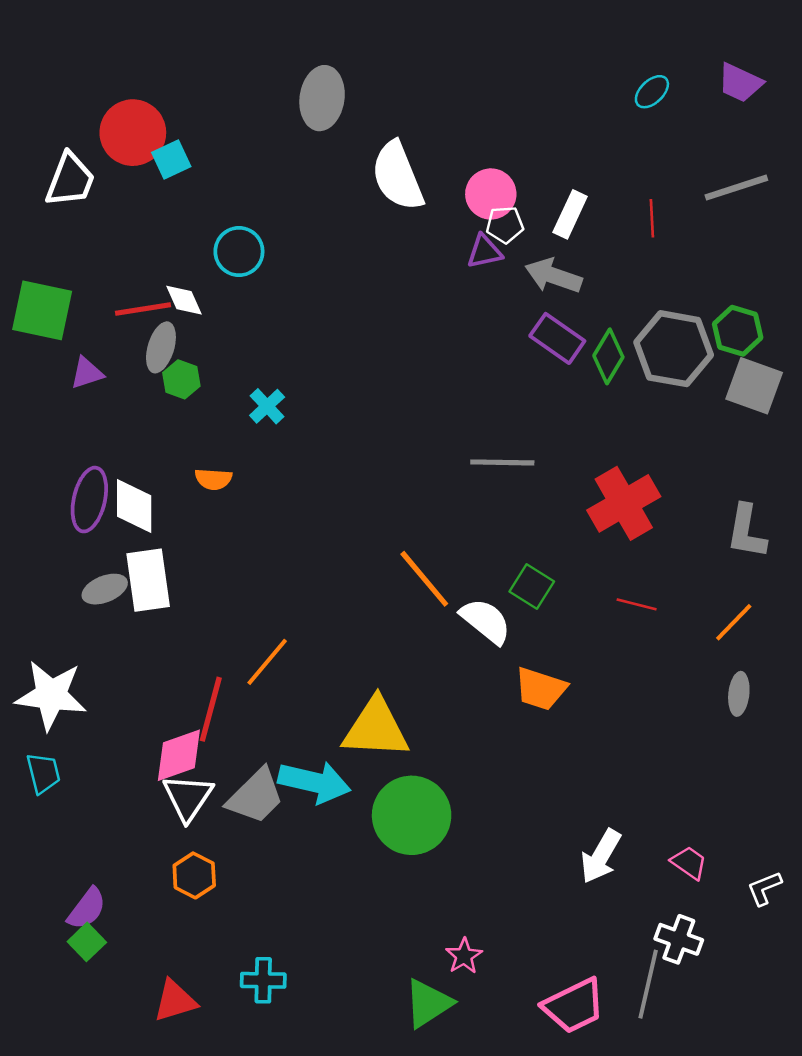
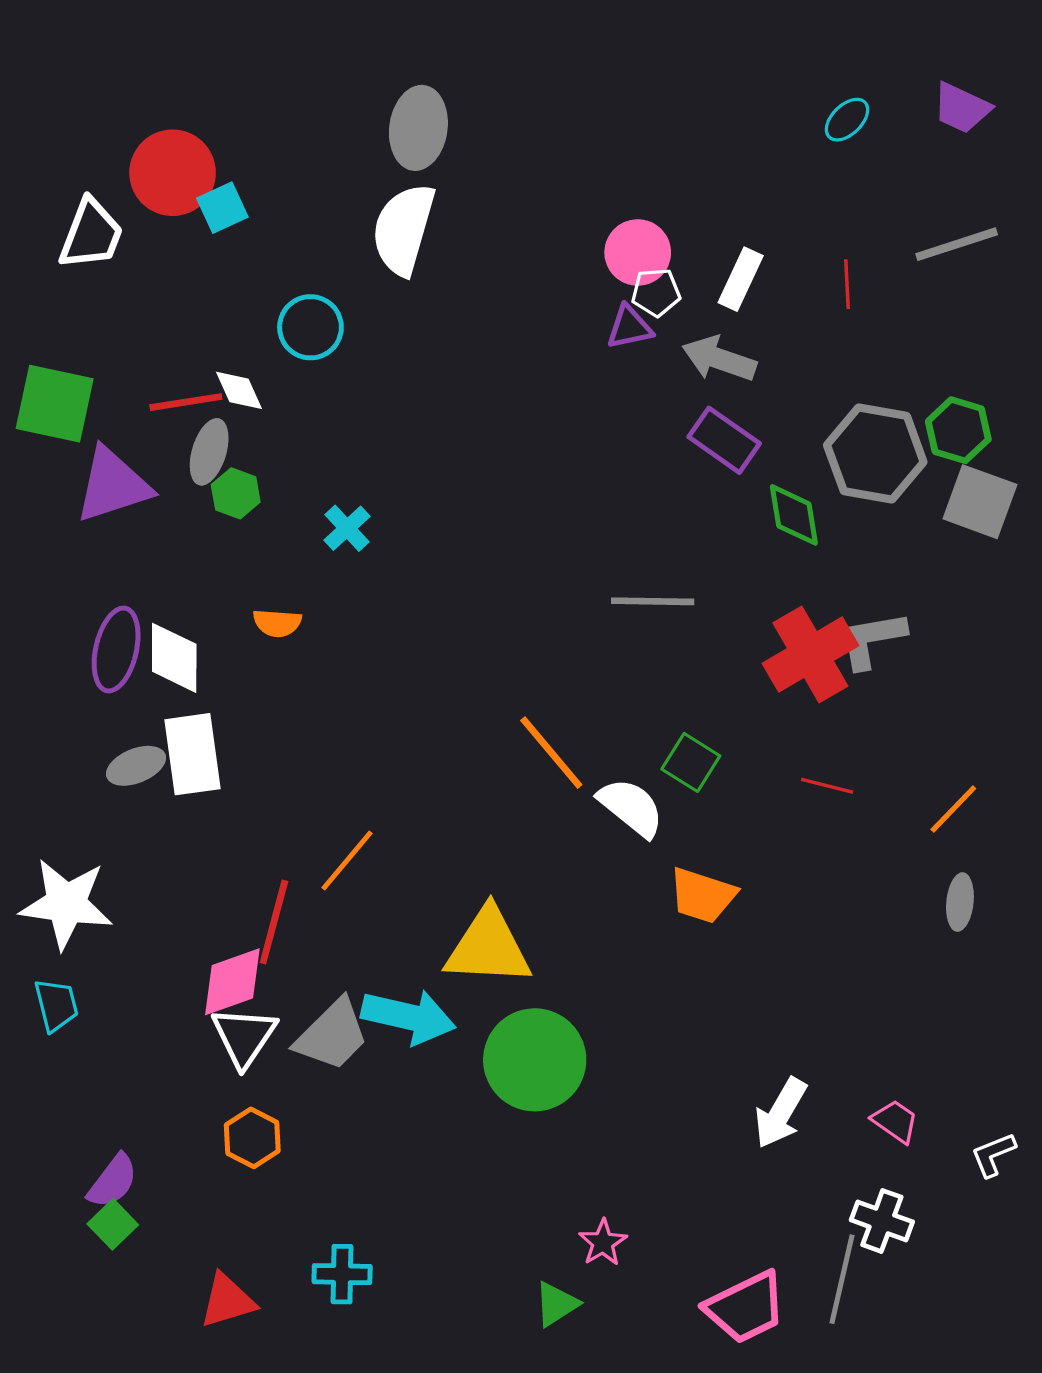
white semicircle: (397, 176) -> (403, 229), moved, turned 38
green diamond: (608, 356) -> (794, 515), moved, turned -40
purple triangle: (87, 373) -> (113, 485), size x1.8
gray L-shape: (747, 532) -> (872, 640), moved, turned 70
green triangle: (428, 1003) -> (556, 1304), size x0.7

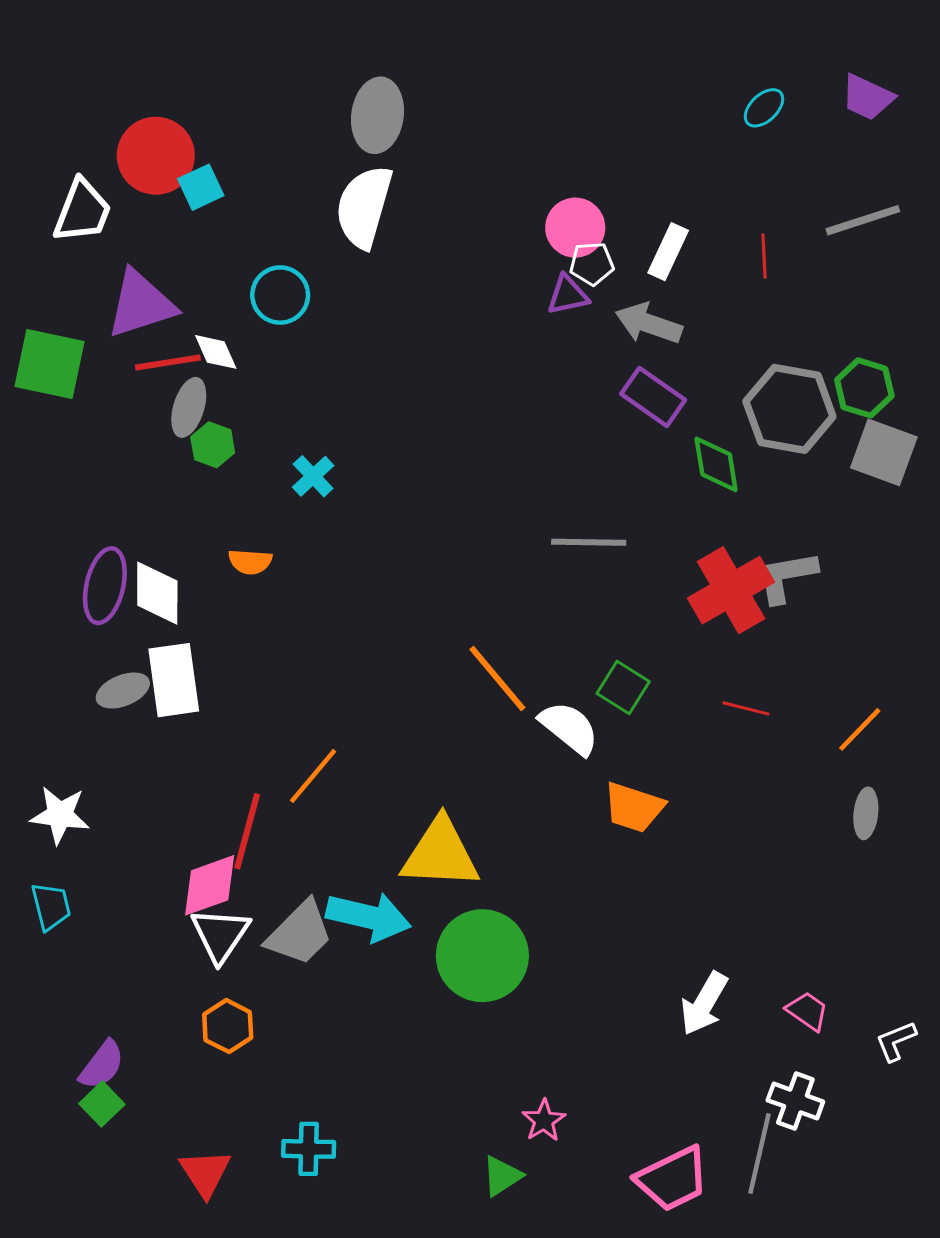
purple triangle: (113, 485) -> (141, 304), moved
white star: (66, 904) -> (60, 815), size x0.7
red triangle: (227, 1301) -> (205, 1173), turned -46

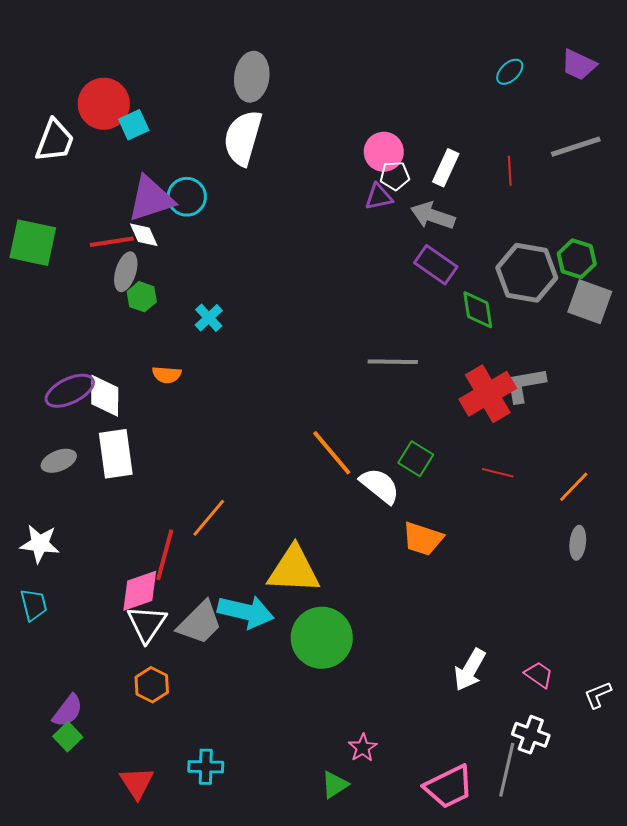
purple triangle: (141, 304) -> (151, 199), moved
purple ellipse: (105, 586) -> (70, 391), turned 51
gray ellipse: (123, 691) -> (59, 461), moved

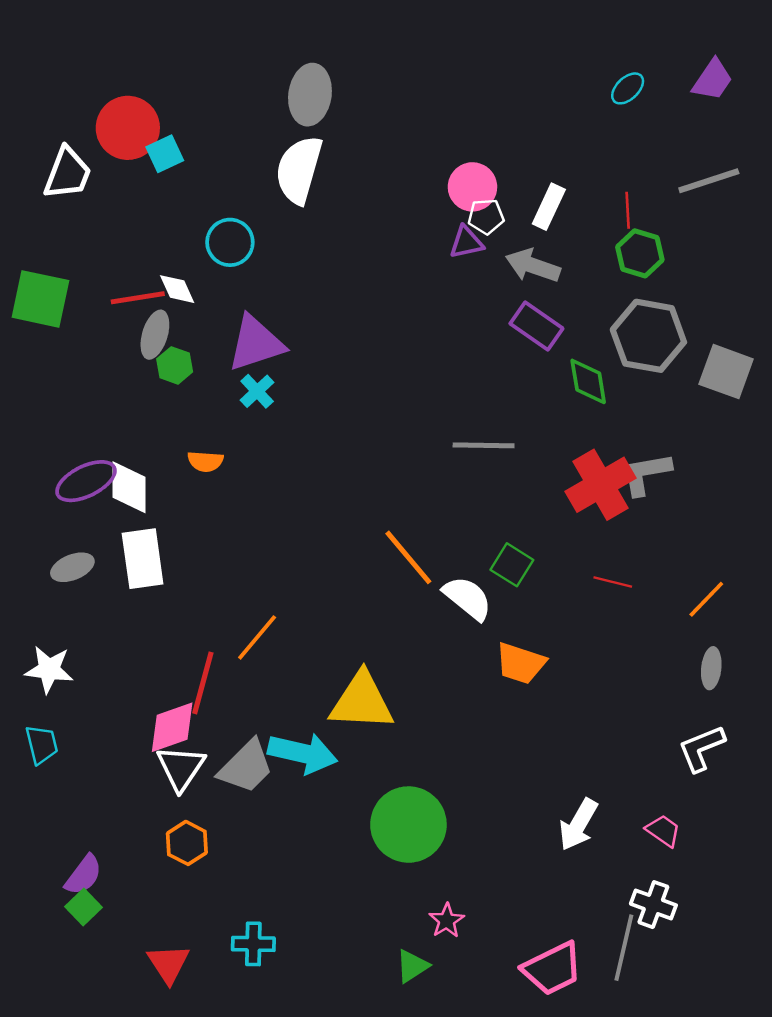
purple trapezoid: (579, 65) -> (712, 80), turned -81
purple triangle: (151, 199) -> (256, 343), moved
green hexagon: (577, 259) -> (640, 253), moved
green circle: (322, 638) -> (408, 825), moved
white L-shape: (598, 695) -> (701, 748), moved, size x1.4

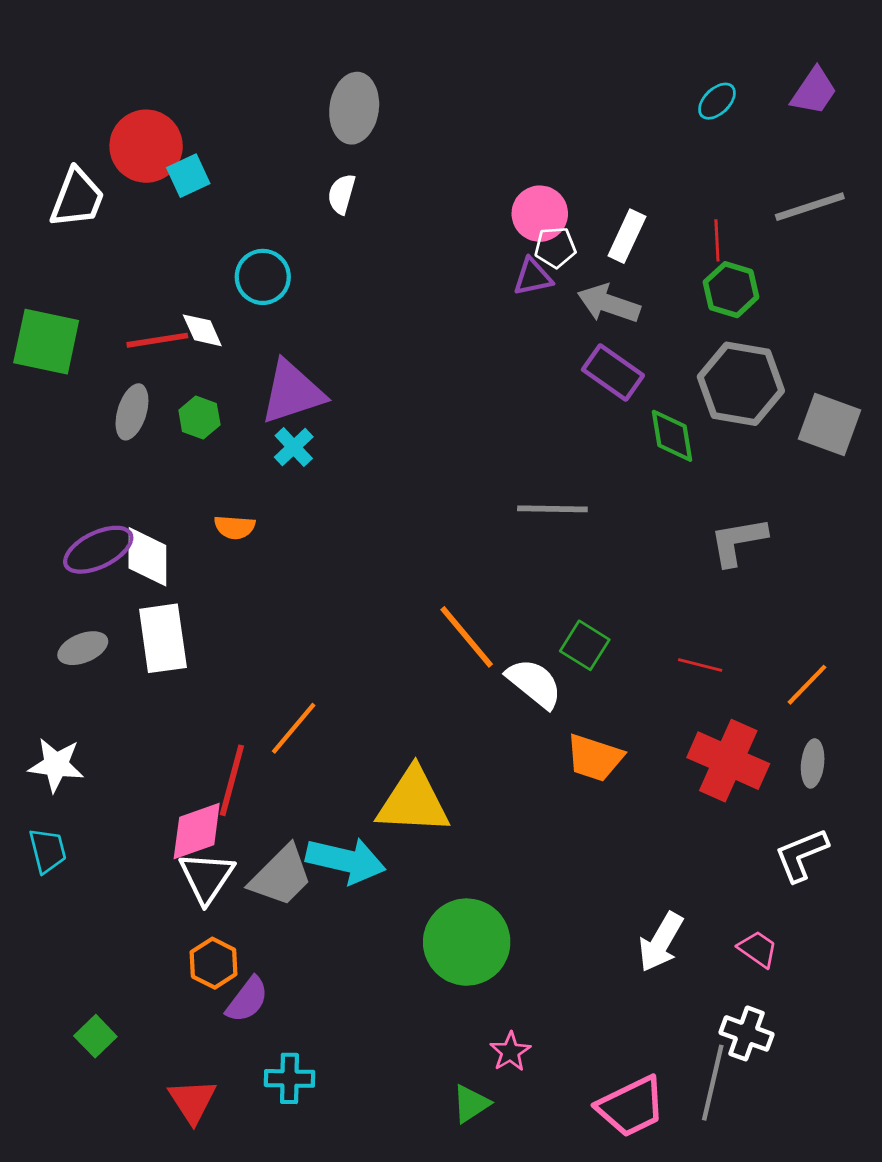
white semicircle: (299, 170) -> (342, 194), size x0.5
gray ellipse: (155, 335) -> (132, 412), moved
red cross: (600, 485) -> (728, 761), moved, turned -36
purple semicircle: (84, 875) -> (247, 1000), moved

